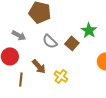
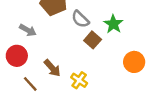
gray semicircle: (50, 41) -> (80, 19), moved
brown line: (21, 79) -> (30, 84), turned -48

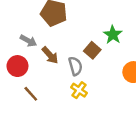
gray semicircle: (80, 19) -> (75, 66), moved, turned -150
brown arrow: (52, 68) -> (50, 55), moved

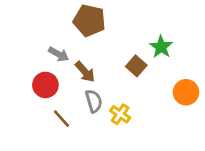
gray semicircle: (75, 66) -> (94, 101), moved

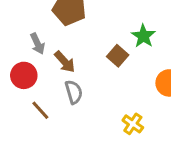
gray arrow: (59, 54) -> (37, 44), turned 36
yellow cross: (120, 114) -> (133, 124), moved

